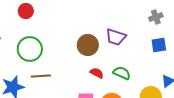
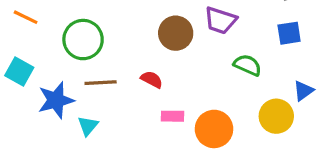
red semicircle: (97, 73) -> (152, 79), moved
green semicircle: (122, 73) -> (248, 65), moved

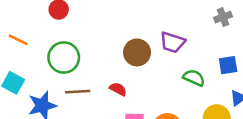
blue square: (289, 33) -> (228, 65), moved

